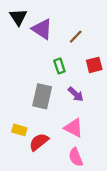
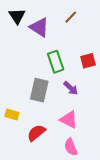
brown line: (76, 37) -> (71, 17), moved
green rectangle: (59, 66) -> (56, 62), size x1.5
yellow rectangle: (19, 130) -> (12, 115), moved

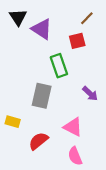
brown line: (71, 17) -> (87, 18), moved
red square: (88, 61) -> (77, 41), moved
purple arrow: (71, 88) -> (90, 94), moved

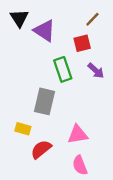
purple arrow: (90, 94) -> (96, 71), moved
yellow rectangle: (13, 122) -> (23, 129), moved
pink triangle: (73, 127) -> (78, 134), turned -36

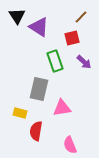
pink triangle: (78, 134) -> (62, 108), moved
red semicircle: (41, 149) -> (36, 131), turned -42

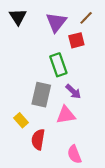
purple triangle: (39, 27) -> (56, 22), moved, turned 35
purple arrow: (84, 62) -> (73, 91), moved
yellow rectangle: (20, 113) -> (21, 120), turned 32

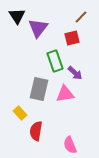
purple triangle: (56, 22) -> (38, 28), moved
purple arrow: (73, 91) -> (75, 73), moved
pink triangle: (66, 115) -> (65, 94), moved

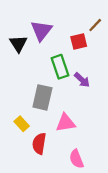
black triangle: (17, 16) -> (18, 44), moved
brown line: (81, 17) -> (95, 25), moved
pink triangle: (65, 94) -> (66, 123), moved

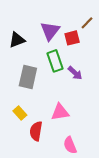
purple triangle: (41, 31) -> (50, 31), moved
black triangle: (18, 44) -> (17, 40), turned 42
gray rectangle: (42, 97) -> (28, 77), moved

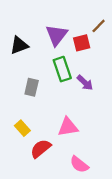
gray rectangle: (28, 77) -> (32, 87), size x0.7
red semicircle: (36, 131) -> (41, 149), turned 42
pink semicircle: (70, 145) -> (79, 164), turned -30

